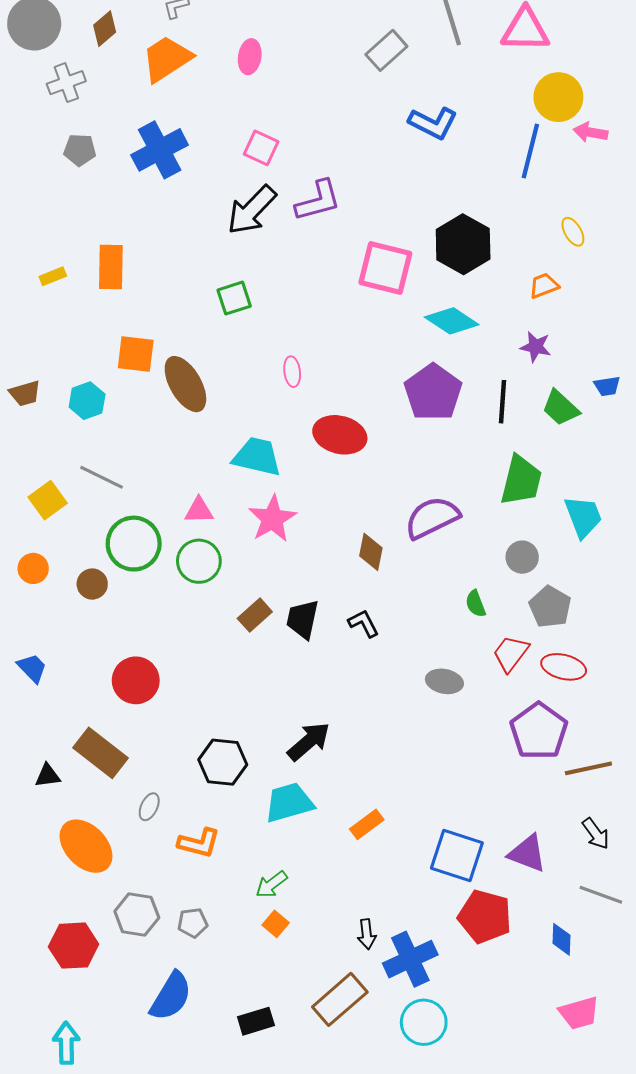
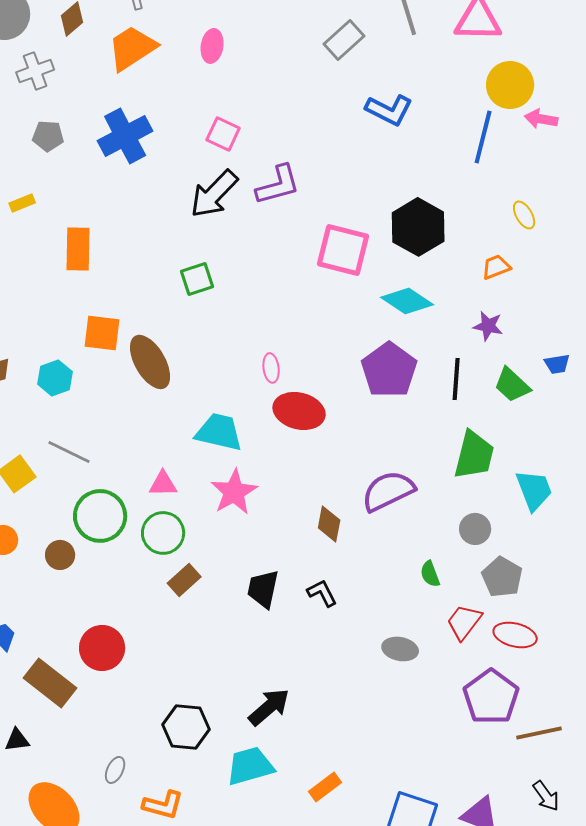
yellow rectangle: (53, 276) -> (22, 203), moved
pink ellipse: (292, 372) -> (271, 368), moved
brown rectangle: (255, 615) -> (184, 580), moved
brown rectangle: (100, 753) -> (50, 683), moved

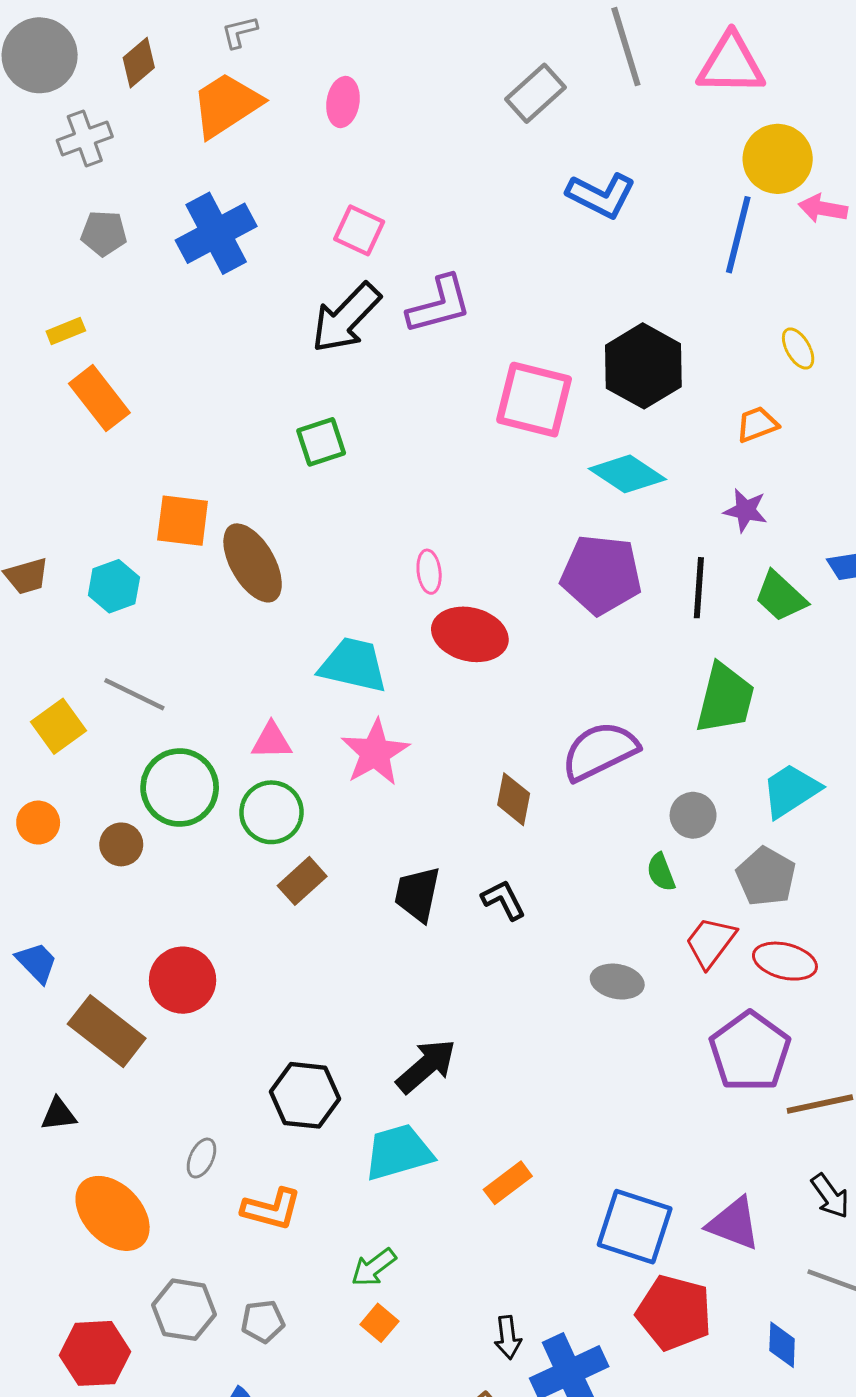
orange rectangle: (78, 249) -> (99, 398), moved, turned -39
purple pentagon: (389, 370) -> (601, 575), turned -30
cyan trapezoid: (534, 490) -> (791, 790), moved, turned -102
gray circle: (475, 529) -> (693, 815), moved

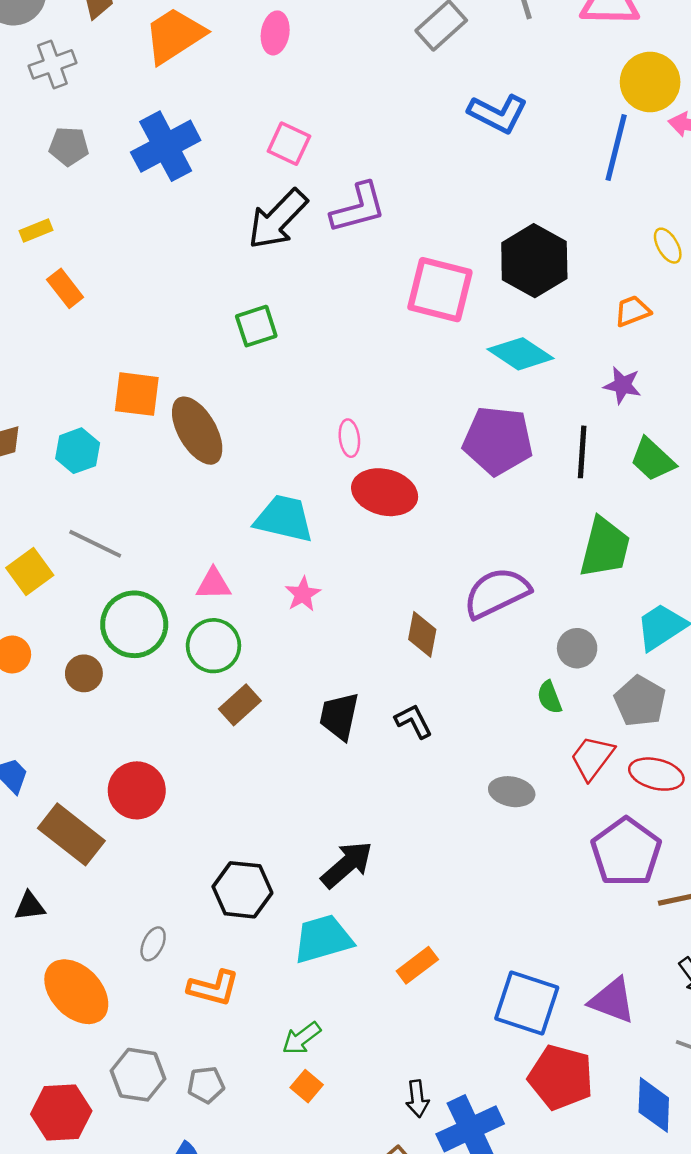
orange rectangle: (99, 398) -> (65, 288), size x0.7
pink star: (375, 753) -> (303, 594), size x0.6
blue diamond: (782, 1345) -> (654, 1105), size x1.4

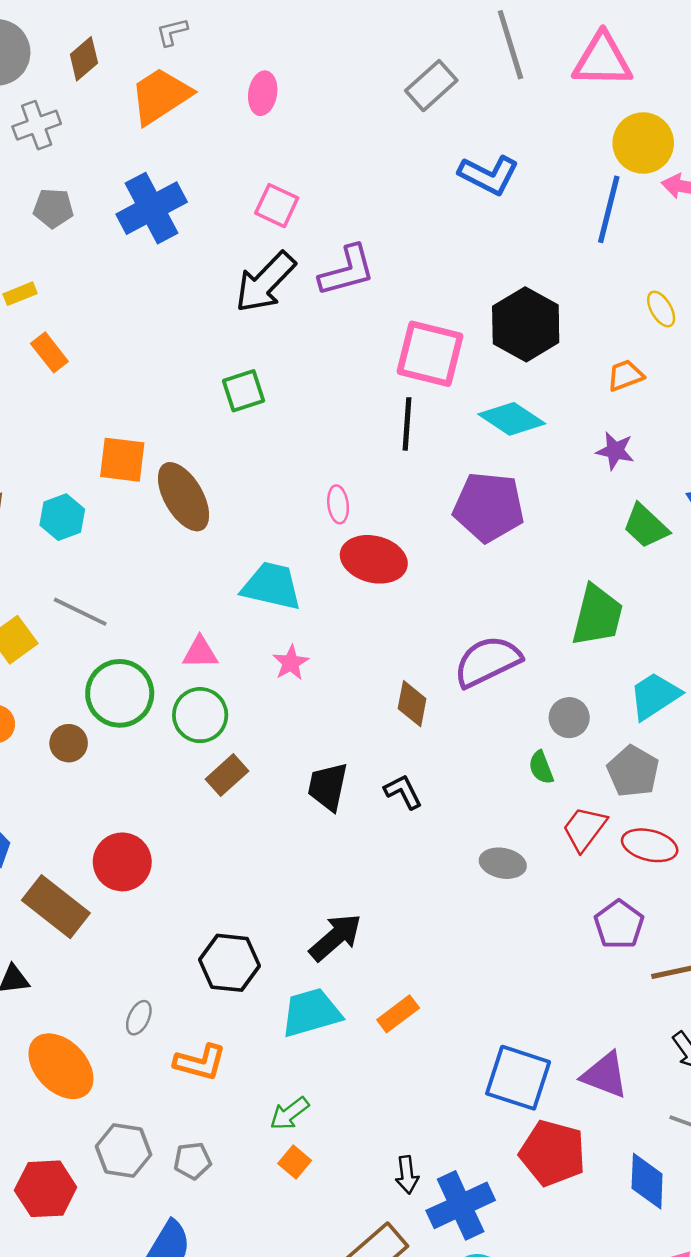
black line: (582, 452) -> (407, 424), moved
purple pentagon: (626, 852) -> (619, 924), size x0.7
orange rectangle: (417, 965) -> (398, 1014), moved

